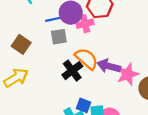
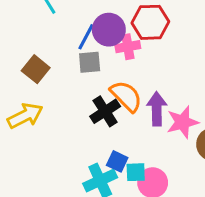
blue line: (55, 19) -> (86, 37), turned -54
purple arrow: (109, 66) -> (157, 109), turned 70

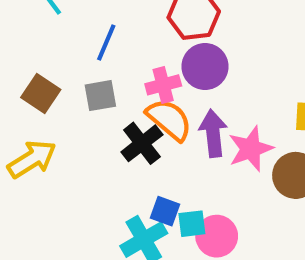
purple circle: (109, 30) -> (205, 66), moved
pink cross: (128, 47) -> (163, 85), moved
gray square: (90, 62) -> (100, 96), moved

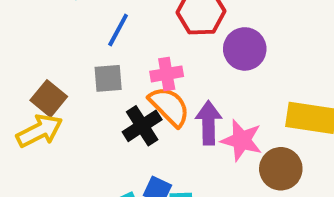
purple circle: (205, 66) -> (245, 49), moved
brown square: (41, 93) -> (49, 98), moved
pink star: (251, 149) -> (242, 140), turned 30

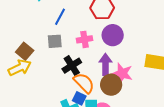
purple circle: (245, 49) -> (113, 35), moved
orange semicircle: (169, 106) -> (84, 83), moved
brown circle: (281, 169) -> (111, 85), moved

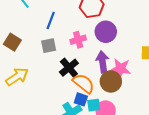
brown square: (25, 51) -> (12, 42), moved

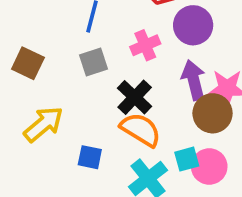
orange semicircle: (83, 83) -> (141, 130), moved
blue square: (81, 99) -> (90, 157), moved

